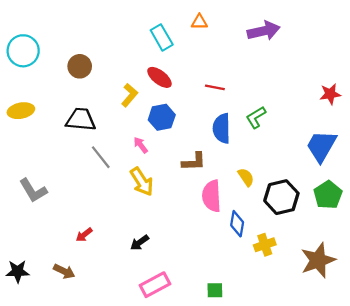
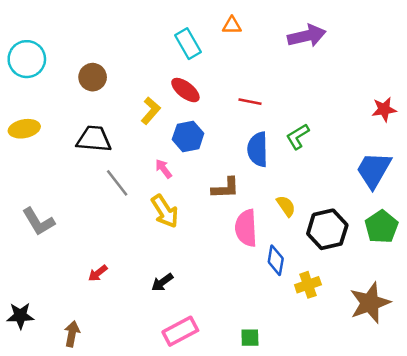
brown arrow: (64, 271) -> (72, 334), moved, turned -105

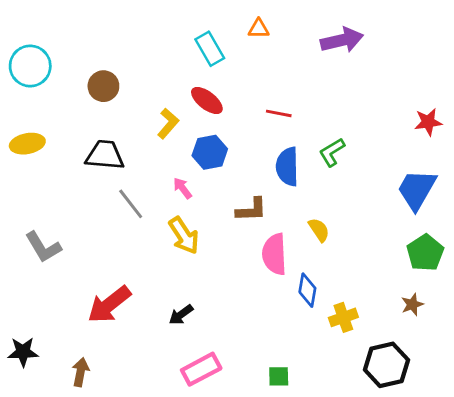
black hexagon: (327, 229) -> (386, 365), moved
red arrow: (98, 273) -> (109, 304), size x2.0
brown star: (370, 303) -> (412, 304), moved, size x0.5

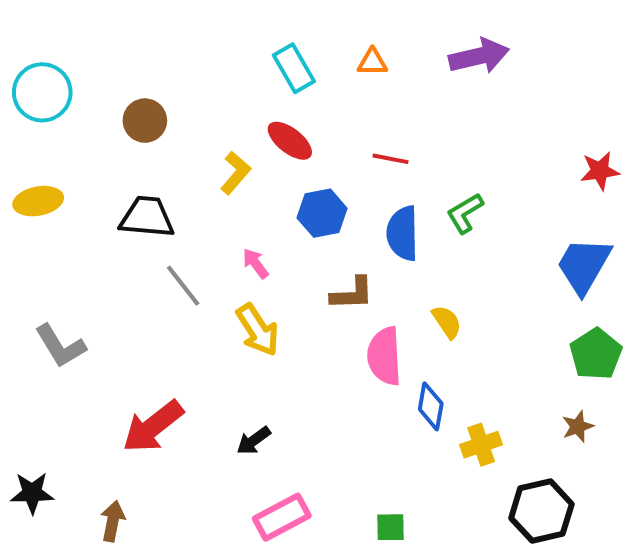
orange triangle: (259, 29) -> (372, 62), moved
blue hexagon: (210, 152) -> (322, 213), moved

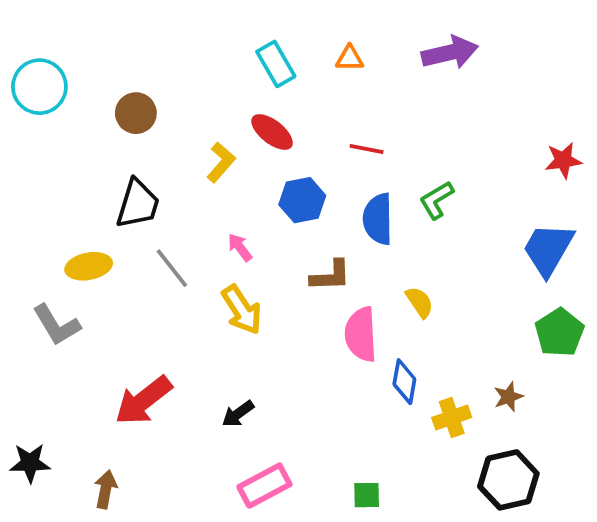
yellow ellipse: (38, 201) -> (89, 266), moved
black trapezoid: (147, 217) -> (138, 204), turned 102
brown star: (578, 427) -> (508, 397), moved

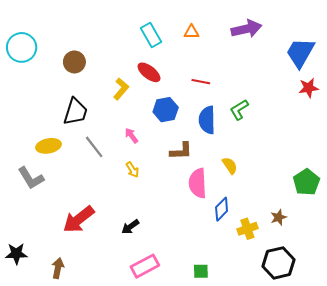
blue trapezoid: (548, 249) -> (300, 53), moved
yellow arrow: (242, 310) -> (132, 170), size x0.6
blue diamond: (404, 382) -> (222, 209), turned 35

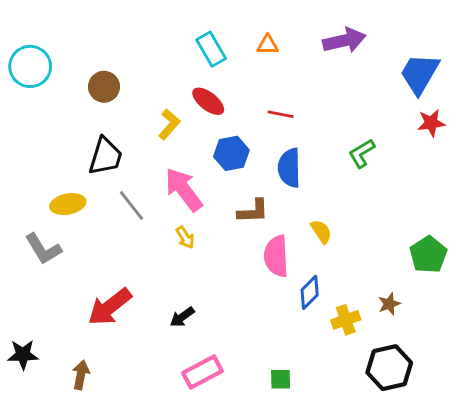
green L-shape: (239, 110) -> (362, 153), moved
pink arrow: (131, 136) -> (184, 190), size x2.0

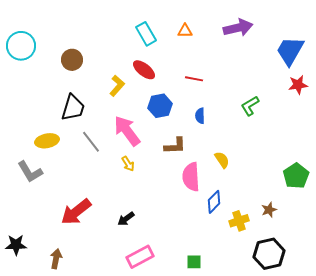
blue semicircle: (289, 168) -> (200, 116), size x0.6

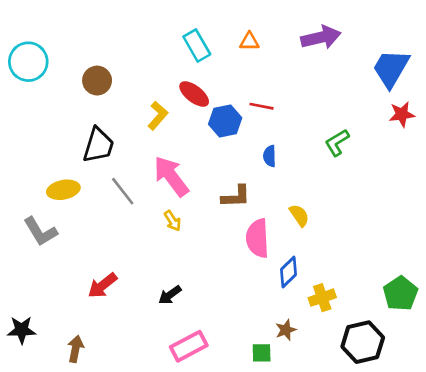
blue hexagon: (160, 106) -> (225, 121), moved
green pentagon: (296, 176) -> (400, 294), moved
brown star: (269, 210) -> (286, 330), moved
red arrow: (76, 212) -> (102, 285), size x0.7

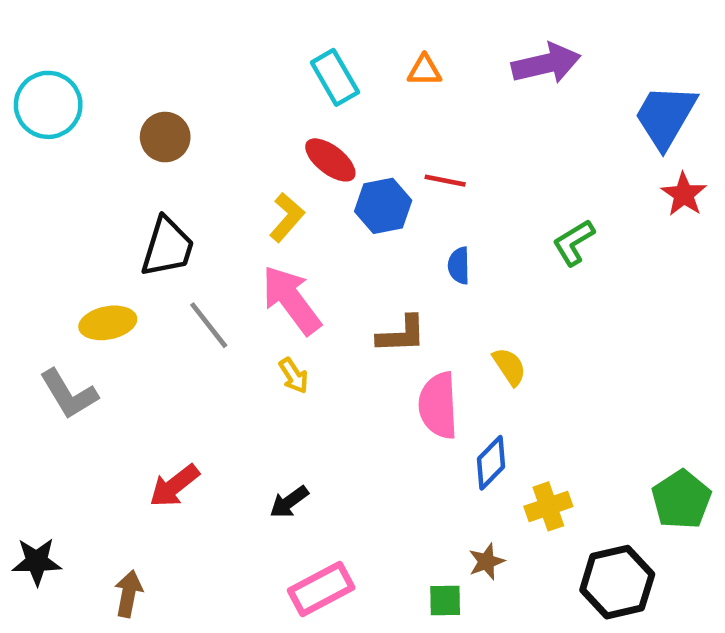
red star: (402, 114) -> (684, 194), turned -30
yellow L-shape: (158, 116) -> (287, 217), moved

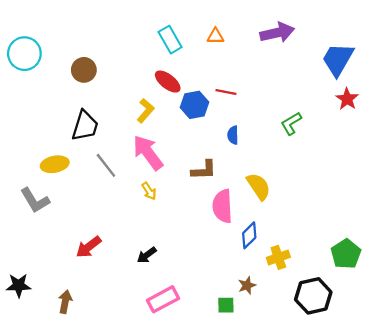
yellow semicircle: (509, 366) -> (259, 186), size x1.4

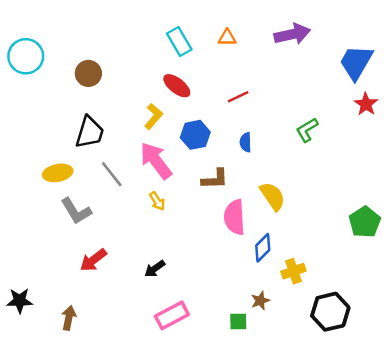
red line: (226, 92) -> (238, 97), turned -36
blue hexagon: (194, 105) -> (195, 135), moved
gray L-shape: (35, 200) -> (76, 211), moved
green pentagon: (346, 254) -> (365, 222), moved

